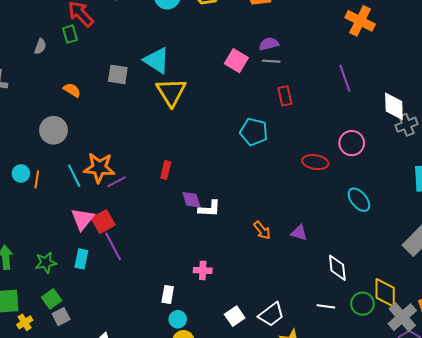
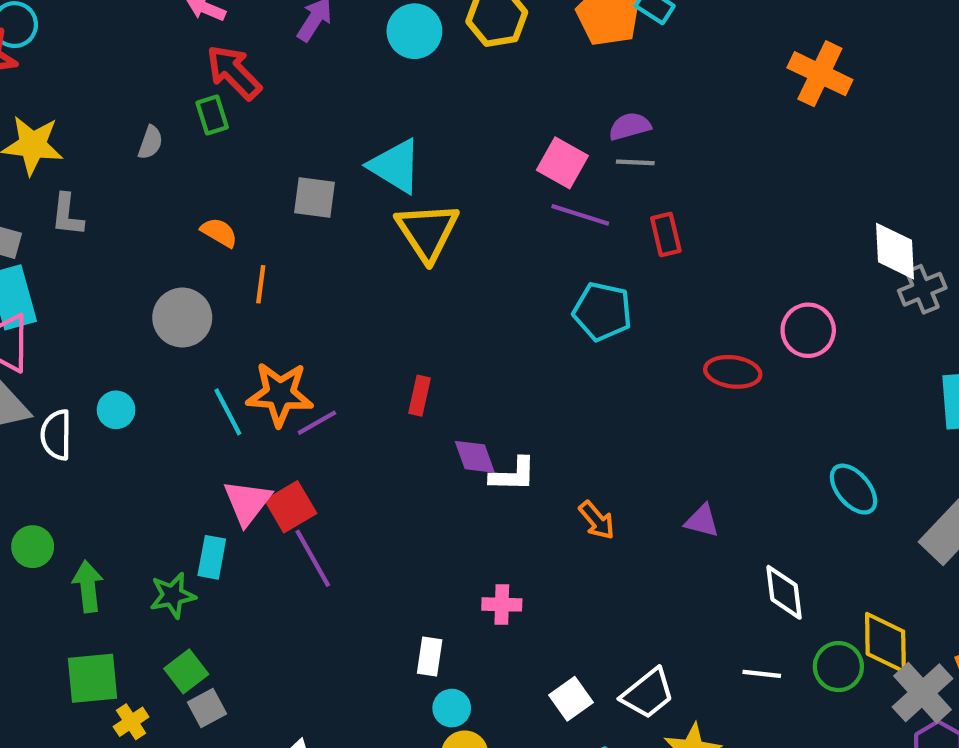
purple line: (345, 78) -> (580, 215), moved, turned -52
orange line: (37, 179) -> (261, 284), moved
cyan ellipse: (359, 200) -> (854, 489), moved
orange arrow: (262, 230) -> (597, 520), moved
cyan rectangle: (81, 259) -> (212, 557), moved

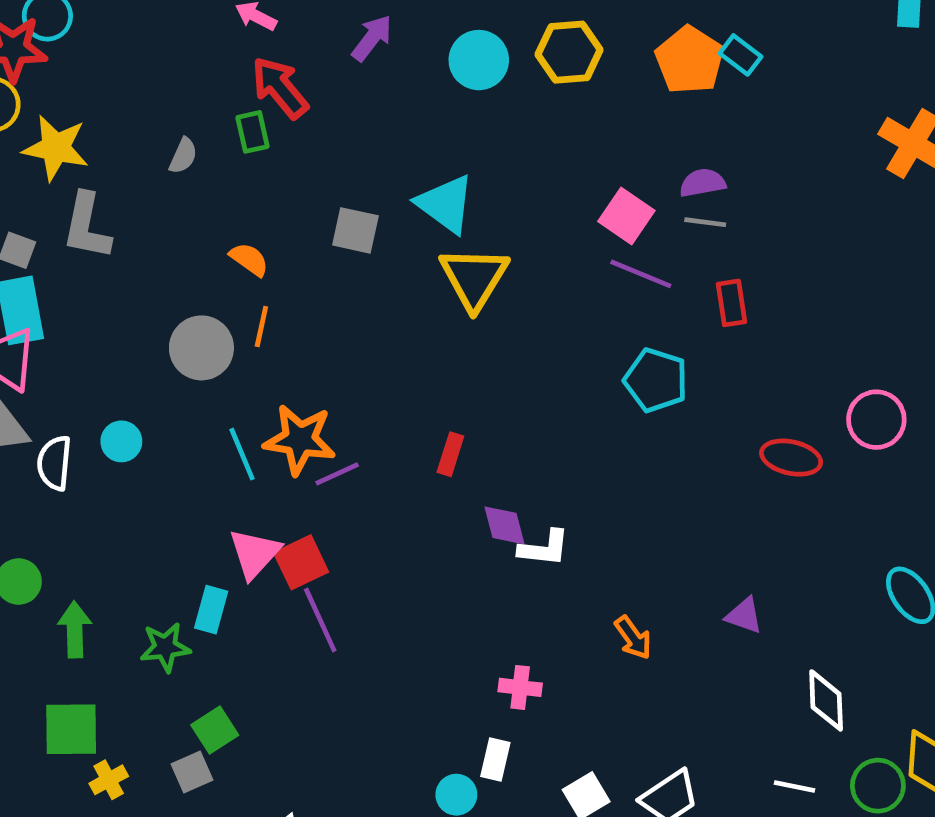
gray L-shape: (67, 215) -> (87, 226), size x1.4
orange line: (261, 284) -> (261, 326), moved
orange arrow: (597, 520) -> (633, 638), moved
white rectangle: (430, 657) -> (495, 760), moved
green square: (186, 671) -> (215, 730), moved

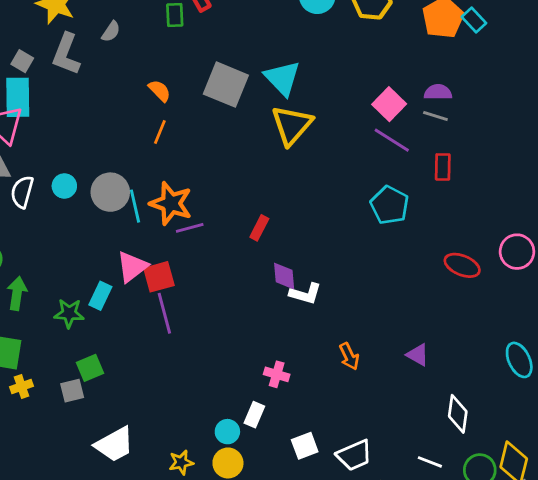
gray semicircle: (183, 156) -> (111, 32), moved
gray square: (355, 230) -> (226, 85), size x1.5
gray circle: (201, 348) -> (110, 192), moved

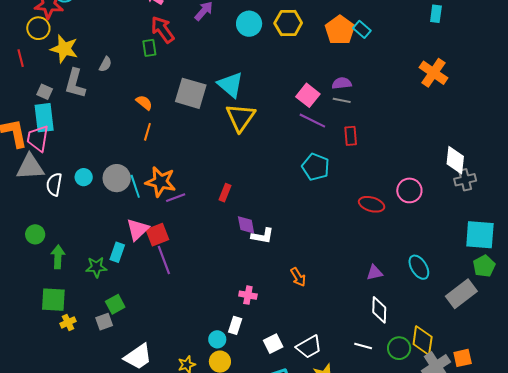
purple triangle: (418, 355) -> (374, 273), moved, turned -36

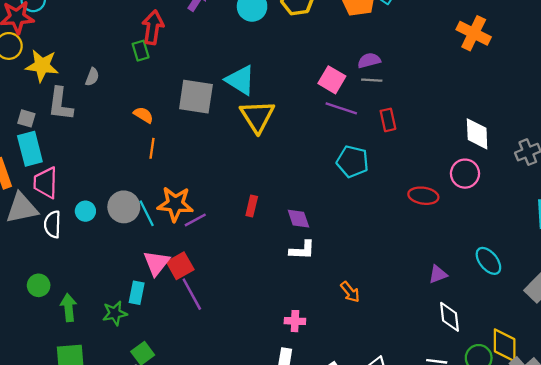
red arrow: (163, 30) -> (153, 27), turned 52
pink trapezoid: (38, 138) -> (46, 183), moved
white diamond: (455, 160) -> (477, 134), moved
purple diamond: (246, 225) -> (298, 219), moved

